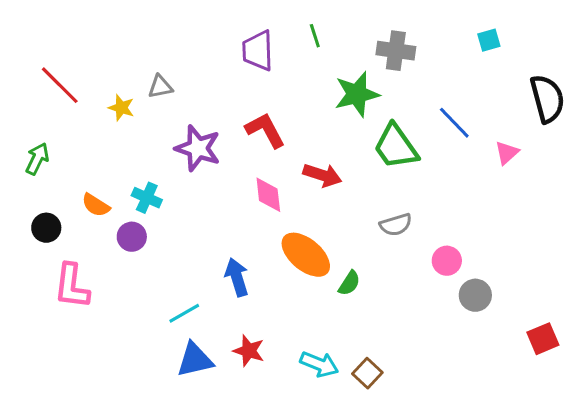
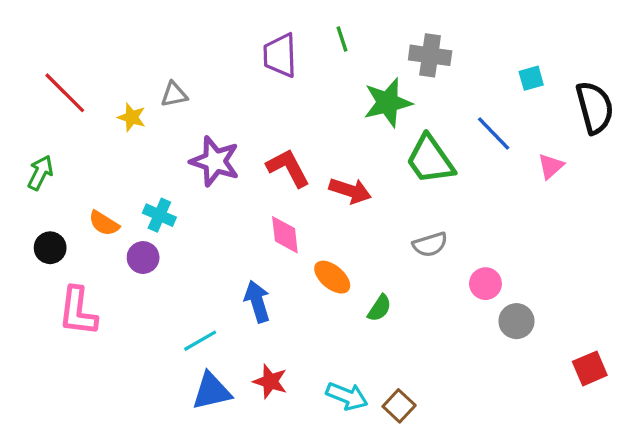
cyan square: (489, 40) -> (531, 78), moved
red L-shape: (265, 130) -> (288, 168), moved
pink diamond: (268, 195) -> (285, 235), moved
orange ellipse: (306, 255) -> (332, 277), size x0.7

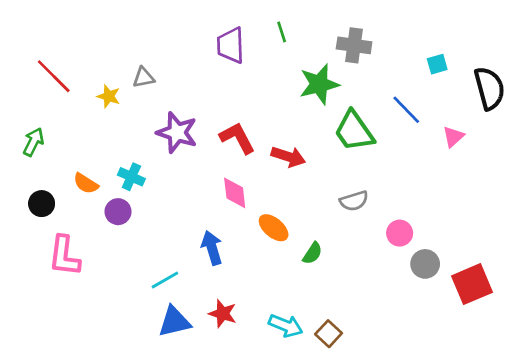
red square: (590, 368) -> (472, 284), moved, size x1.4

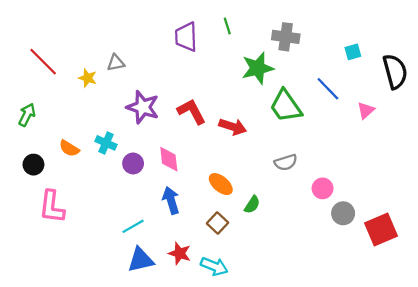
pink diamond: (235, 193) -> (169, 159), moved
purple circle: (118, 212) -> (133, 163), moved
cyan arrow: (286, 326) -> (214, 266), moved
brown square: (329, 334) -> (218, 223), moved

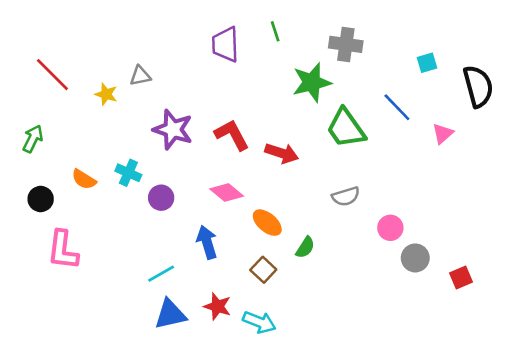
pink diamond: (169, 159) -> (227, 192), moved, turned -44
red square: (381, 230) -> (461, 278), size x0.6

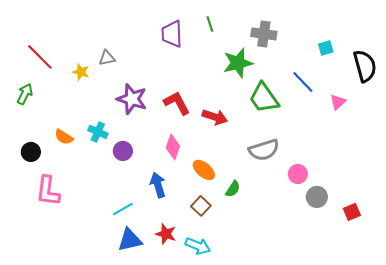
green arrow: (33, 139) -> (25, 94), moved
pink diamond: (227, 192) -> (173, 147), turned 70
gray semicircle: (346, 196) -> (264, 150), size x1.4

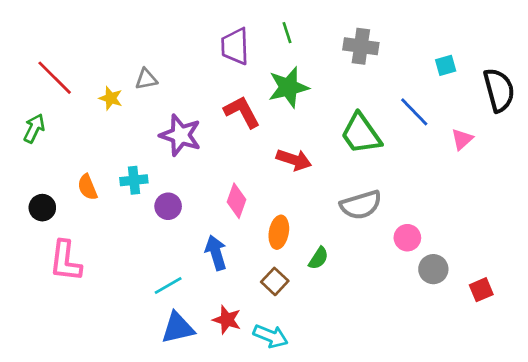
green star: (238, 63) -> (288, 87), moved
red L-shape: (177, 103) -> (242, 112), moved
cyan cross: (98, 132) -> (134, 180), turned -30
orange semicircle: (64, 137) -> (87, 187), turned 36
orange ellipse: (204, 170) -> (279, 232), turned 60

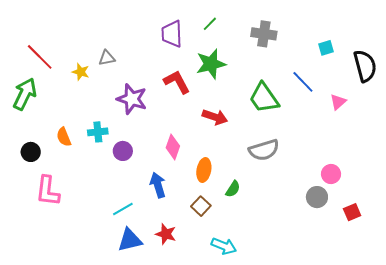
green line: (287, 33) -> (210, 24), turned 63
green arrow: (34, 128) -> (25, 94), size x1.5
pink circle: (407, 238) -> (331, 174), moved
cyan arrow: (271, 336) -> (224, 246), moved

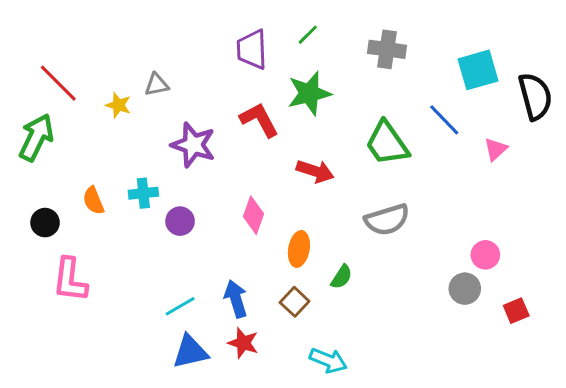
cyan square: (326, 48) -> (478, 70), size x1.8
blue arrow: (158, 185) -> (236, 299), moved

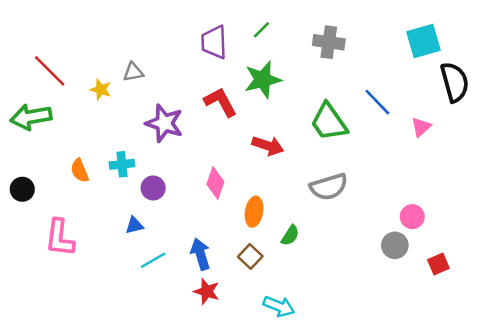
cyan square: (478, 70) -> (423, 41), moved
green arrow: (36, 137) -> (31, 117), turned -126
black circle: (45, 223) -> (22, 189), moved
blue triangle: (190, 352) -> (134, 225), moved, size x0.6

